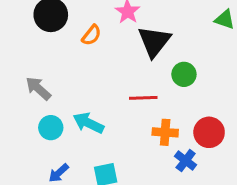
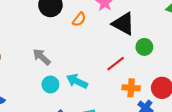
black triangle: (154, 41) -> (123, 24), turned -40
red line: (143, 98) -> (116, 64), turned -36

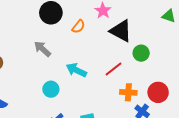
gray arrow: (42, 57) -> (42, 49), moved
cyan arrow: (77, 81) -> (76, 70), moved

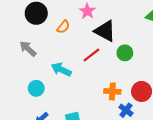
red line: (114, 69) -> (91, 55), moved

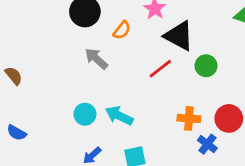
gray arrow: (28, 49) -> (96, 59), moved
cyan arrow: (61, 70) -> (119, 116), moved

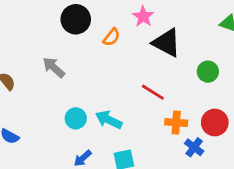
gray arrow: (96, 59) -> (54, 67), moved
green circle: (206, 66) -> (208, 72), moved
red line: (160, 69) -> (153, 92), moved, turned 70

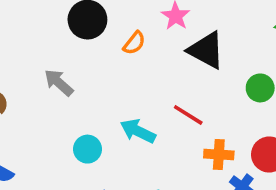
cyan arrow: (109, 120) -> (138, 131), moved

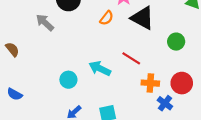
orange semicircle: (134, 43) -> (107, 18), moved
gray arrow: (59, 83) -> (45, 22), moved

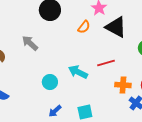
gray arrow: (45, 22) -> (30, 43), moved
red line: (131, 58) -> (106, 63), turned -48

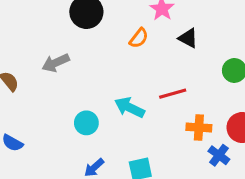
black triangle: (116, 27) -> (188, 38), size x0.6
gray arrow: (30, 43) -> (56, 63), turned -66

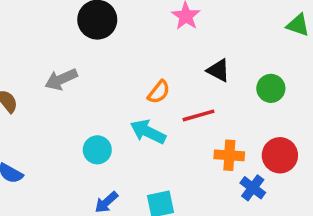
orange semicircle: (139, 38) -> (159, 92), moved
black triangle: (188, 38) -> (218, 70), moved

